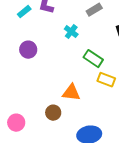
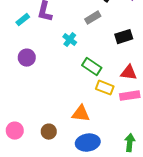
orange triangle: (71, 93) -> (81, 114), moved
brown circle: (53, 113) -> (49, 132), moved

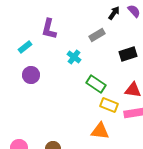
cyan rectangle: (23, 20) -> (25, 47), moved
orange triangle: (81, 114) -> (100, 131), moved

